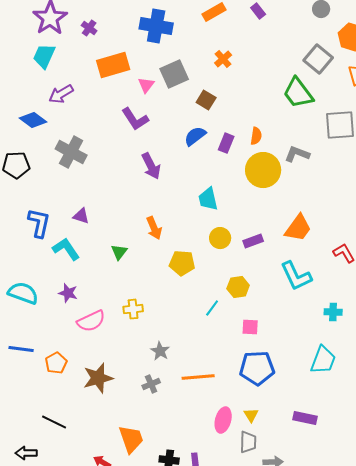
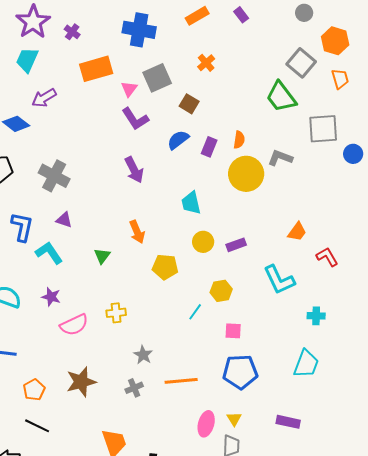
purple L-shape: (135, 119) -> (135, 119), moved
gray cross: (71, 152) -> (54, 176), moved
orange trapezoid: (298, 228) -> (297, 232), moved, size x0.7
orange pentagon: (56, 363) -> (34, 390), moved

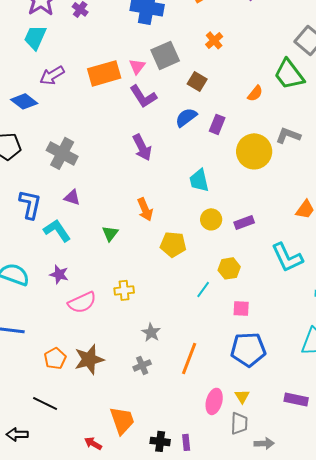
orange rectangle: (96, 69) -> (104, 73), moved
orange semicircle: (239, 140) -> (255, 93), moved, turned 30
orange line: (181, 381) -> (189, 358), turned -64
orange pentagon: (34, 390) -> (55, 358), moved

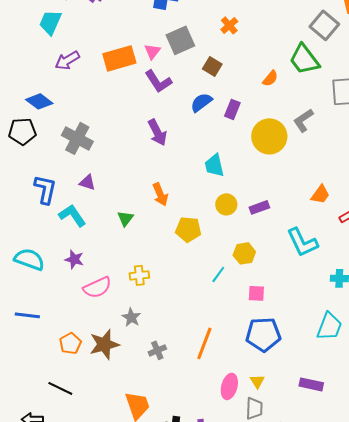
blue diamond: (24, 101) -> (39, 101), moved
gray L-shape: (288, 135) -> (303, 120), turned -55
gray star: (151, 332) -> (131, 317), moved

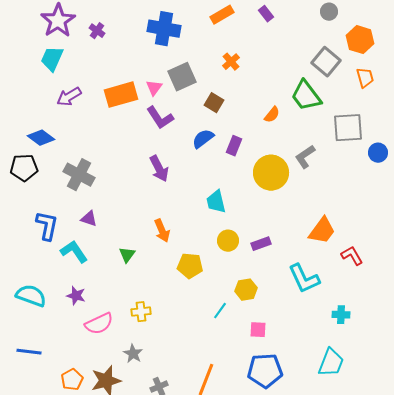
orange trapezoid: (320, 194) -> (322, 231), size x1.4

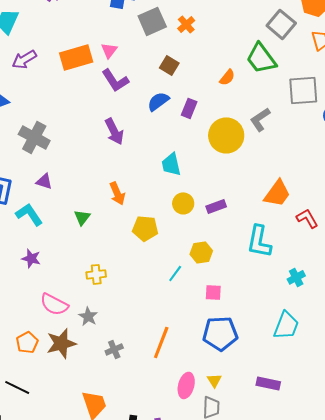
gray square: (182, 77) -> (152, 21), moved
cyan L-shape: (304, 279) -> (259, 241), turned 36
cyan cross: (341, 315) -> (296, 277), turned -30
pink semicircle: (99, 324) -> (54, 304), moved, turned 52

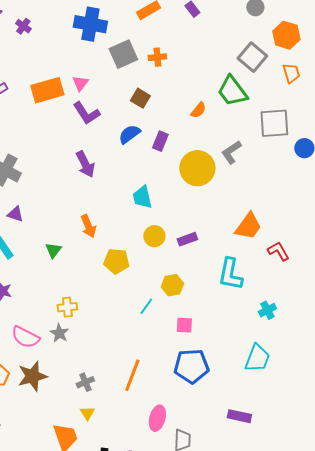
orange cross: (186, 24) -> (157, 57), turned 36
gray star: (88, 316) -> (59, 333), moved
yellow triangle: (214, 380) -> (87, 413), moved

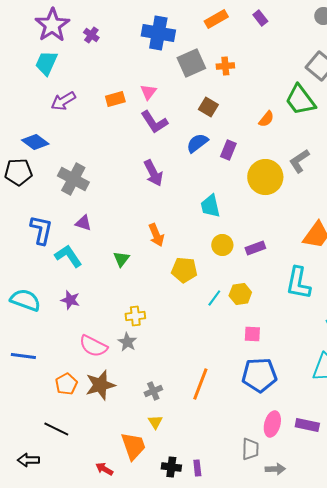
orange rectangle: (47, 90) -> (115, 99), size x0.6
cyan line: (146, 306) -> (214, 298), moved
pink ellipse: (157, 418) -> (272, 424), moved

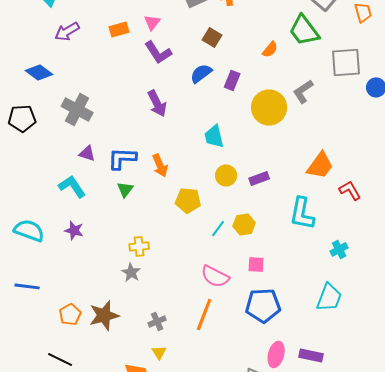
black pentagon: (18, 172) -> (22, 118), moved
blue L-shape: (41, 230) -> (122, 158), moved, turned -100
pink semicircle: (93, 346) -> (215, 276), moved

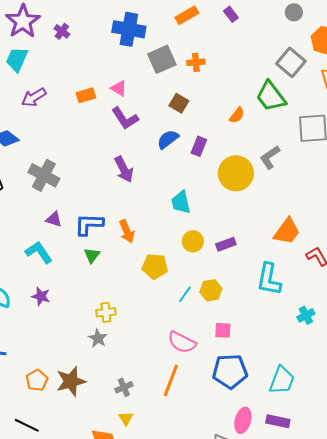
pink triangle: (152, 22) -> (119, 88), turned -36
cyan trapezoid: (329, 297) -> (282, 380), moved

